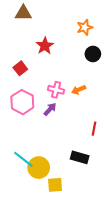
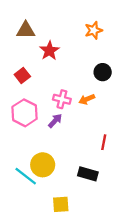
brown triangle: (23, 13) -> (26, 30), moved
black circle: (93, 54) -> (103, 72), moved
yellow circle: (39, 168) -> (43, 165), moved

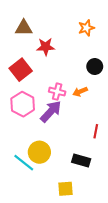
red star: (49, 51) -> (46, 47), turned 30
red square: (22, 76) -> (21, 70), size x1.5
purple arrow: (55, 121) -> (51, 111), size x1.6
yellow square: (61, 204) -> (65, 189), moved

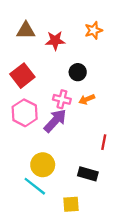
red star: (46, 47) -> (55, 41), moved
black circle: (95, 67) -> (78, 72), moved
cyan line: (24, 163) -> (35, 186), moved

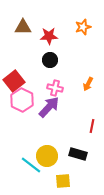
black circle: (78, 72) -> (50, 60), moved
red square: (22, 76) -> (14, 81), moved
orange arrow: (87, 99) -> (88, 84), moved, turned -40
yellow circle: (43, 165) -> (47, 156), moved

